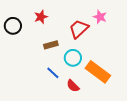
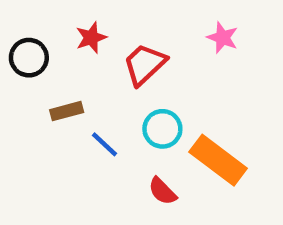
red trapezoid: (79, 29) -> (145, 64), moved
brown rectangle: (51, 45) -> (67, 111), moved
blue line: (53, 73) -> (105, 144), moved

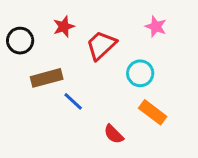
brown rectangle: (67, 111) -> (47, 78), size x1.4
cyan circle: (162, 129) -> (140, 73), moved
orange rectangle: (218, 160) -> (153, 112), size x0.7

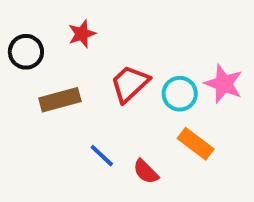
pink star: (156, 27) -> (224, 84), moved, size x1.4
red trapezoid: (101, 45) -> (130, 84), moved
blue line: (73, 101) -> (102, 156), moved

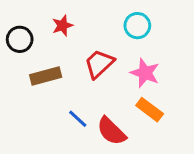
pink star: (224, 84) -> (145, 73), moved
cyan circle: (180, 94) -> (137, 26), moved
red semicircle: (146, 172) -> (111, 131), size x1.5

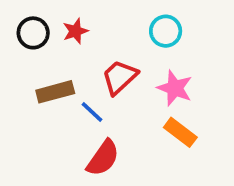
black circle: (20, 39) -> (33, 33), moved
blue line: (78, 119) -> (92, 112), moved
red semicircle: (111, 131) -> (103, 158), moved, turned -100

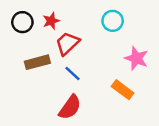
red trapezoid: (120, 77) -> (67, 43), moved
pink star: (175, 88) -> (136, 58), moved
blue line: (92, 112) -> (72, 73), moved

